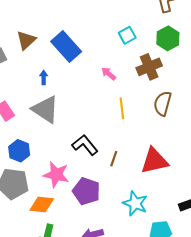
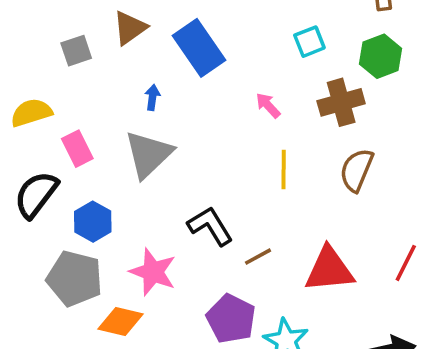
gray triangle: (45, 109) -> (148, 154), turned 36
brown line: (114, 159) -> (258, 257), turned 35
purple pentagon: (86, 191) -> (231, 319), moved

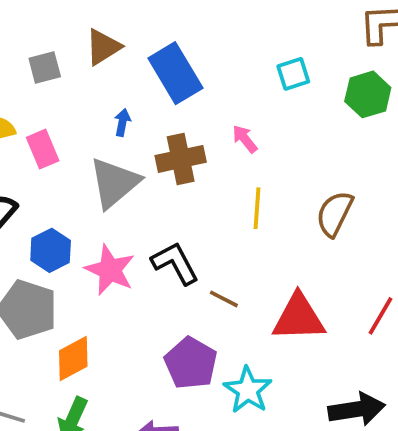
brown cross: (341, 102) -> (181, 159), moved
pink rectangle: (77, 149) -> (43, 149), moved
brown line: (258, 257) -> (224, 299), turned 52
pink star: (153, 272) -> (110, 270), moved
orange diamond: (121, 321) -> (73, 358), turned -45

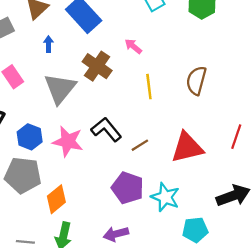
blue arrow: (122, 122) -> (49, 44), moved
brown cross: (181, 159) -> (97, 66), turned -32
brown line: (224, 299) -> (140, 145), turned -48

